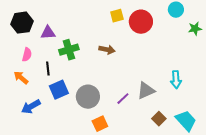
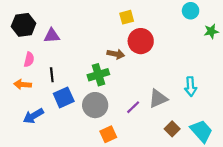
red circle: (141, 22) -> (141, 41), moved
green cross: (69, 50) -> (98, 75), moved
orange arrow: (21, 78) -> (23, 84), turned -35

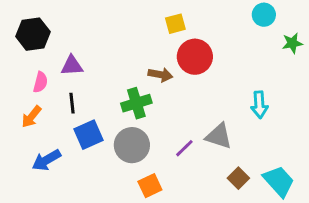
purple triangle: (52, 36) -> (72, 66), moved
orange arrow: (23, 84) -> (31, 117), turned -56
cyan arrow: (191, 87) -> (259, 105), moved
gray triangle: (158, 99) -> (219, 136), turned 42

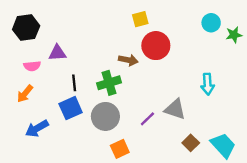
cyan circle: (264, 15) -> (211, 23), moved
pink semicircle: (40, 82) -> (32, 66), turned 70
black line: (72, 103) -> (74, 83), moved

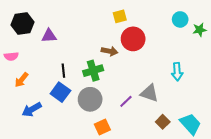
purple triangle: (57, 53) -> (49, 36), moved
pink semicircle: (32, 66) -> (11, 56), moved
blue square: (71, 108) -> (60, 92), turned -30

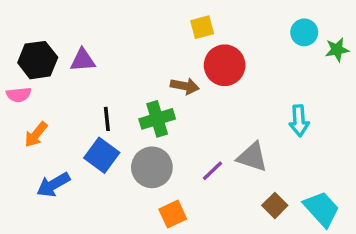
black hexagon: (23, 24) -> (38, 60), moved

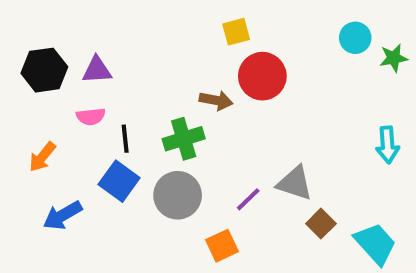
pink semicircle: (19, 95) -> (91, 117), moved
cyan arrow: (299, 121) -> (388, 145), moved
brown square: (275, 205) -> (321, 224), moved
orange square: (173, 214) -> (222, 246), moved

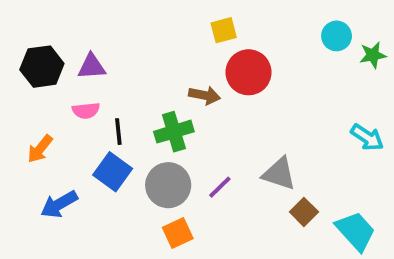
cyan arrow: (388, 145) -> (367, 137), turned -52
purple line: (248, 199) -> (220, 187), moved
orange square: (222, 246) -> (178, 233), moved

